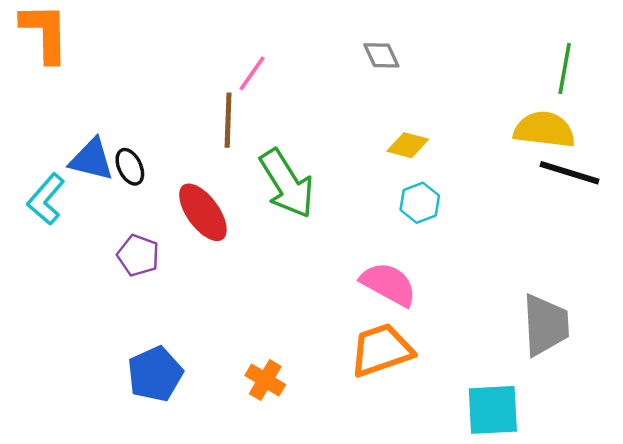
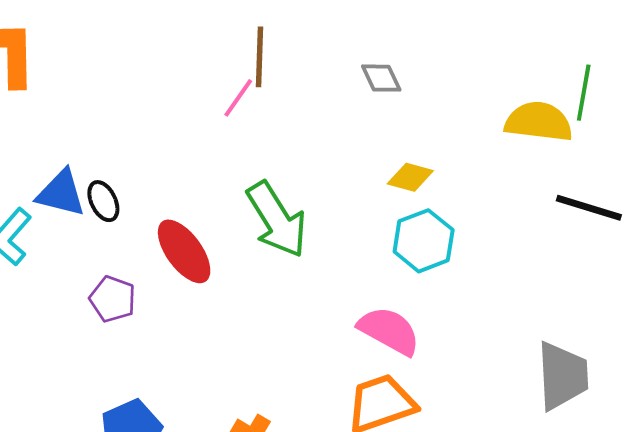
brown line: (228, 120) -> (259, 57), moved
yellow semicircle: (544, 130) -> (539, 122), moved
cyan hexagon: (420, 203) -> (424, 241), size x1.4

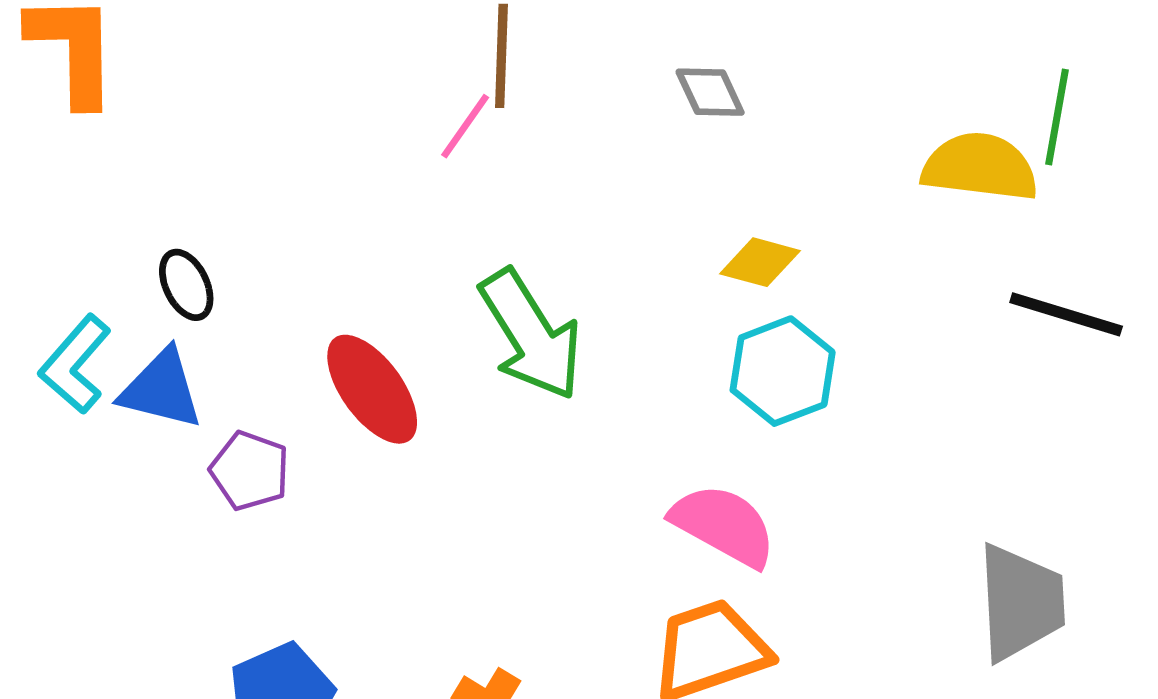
blue triangle: (61, 193) -> (161, 389), moved
black ellipse: (103, 201) -> (186, 285), moved

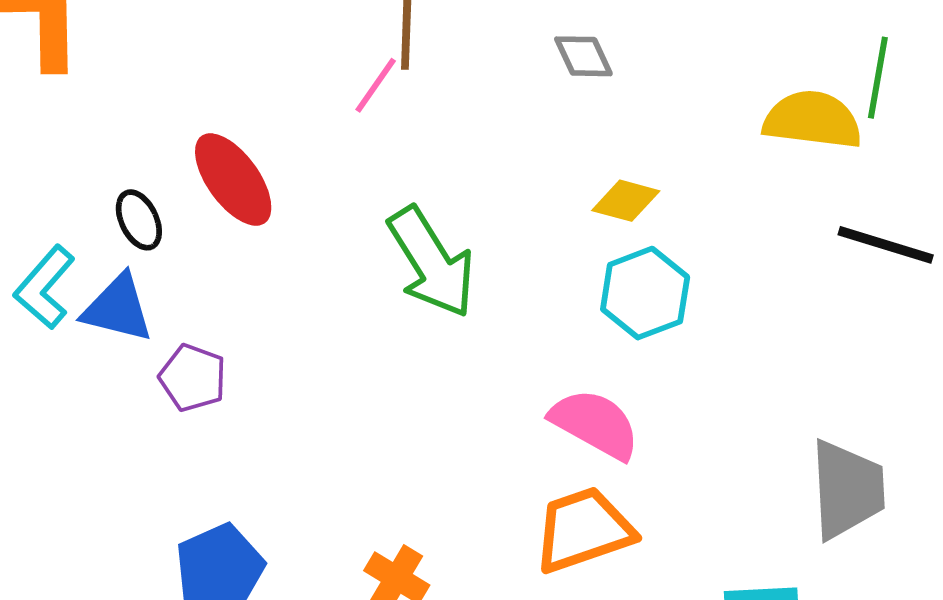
red ellipse: (372, 389) -> (233, 180), moved

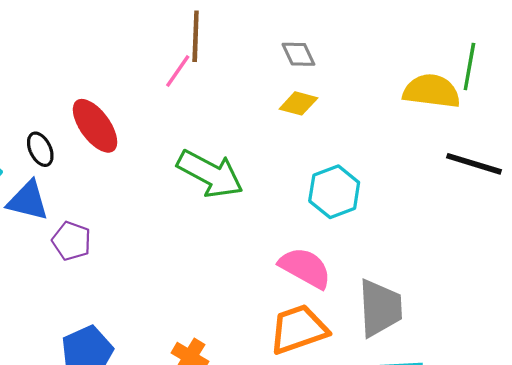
yellow diamond: (626, 201) -> (298, 103), moved
green arrow: (431, 262) -> (210, 174), turned -30
gray trapezoid: (847, 489) -> (380, 308), moved

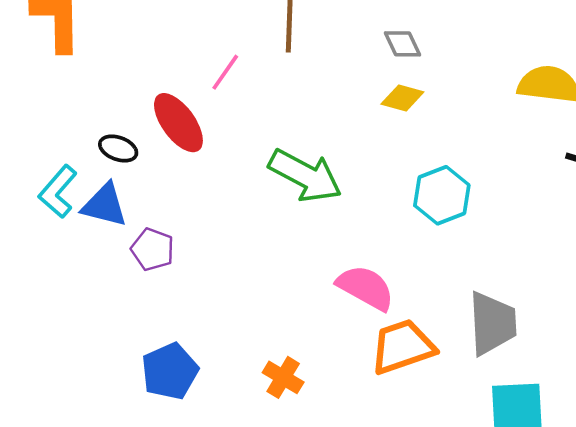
pink line: (178, 71) -> (225, 72), moved
black ellipse: (40, 149) -> (118, 149), turned -44
pink semicircle: (305, 268) -> (366, 288), moved

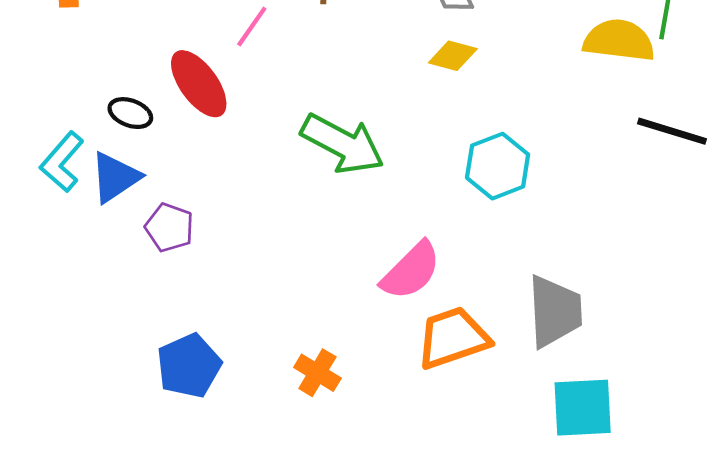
blue triangle: (105, 205) -> (115, 177), turned -48
pink semicircle: (366, 288) -> (411, 271), turned 106

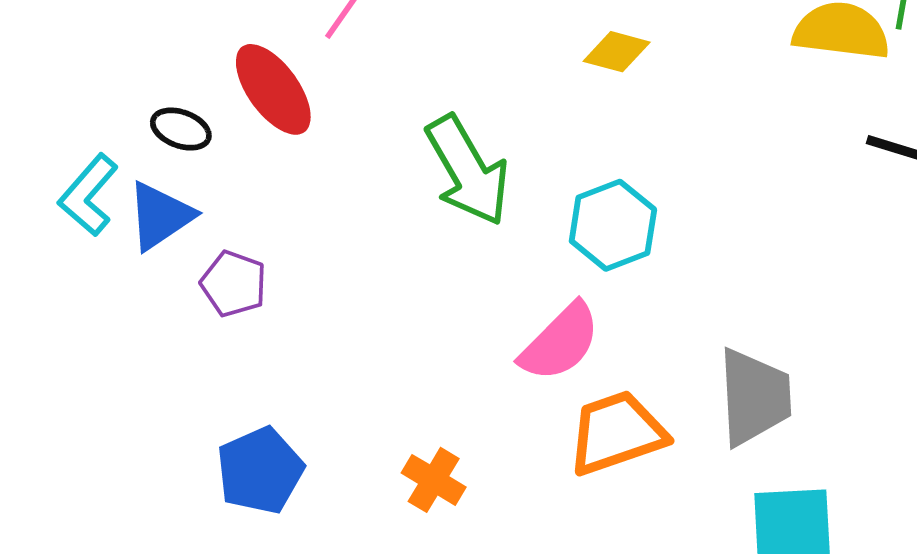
green arrow: (343, 144) -> (468, 171), turned 32
cyan hexagon: (498, 166) -> (613, 225), moved

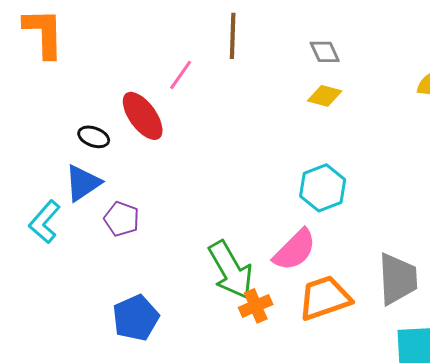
green arrow: (468, 171) -> (231, 270), moved
cyan L-shape: (88, 195) -> (45, 222), moved
orange cross: (434, 480) -> (256, 306), moved, turned 36

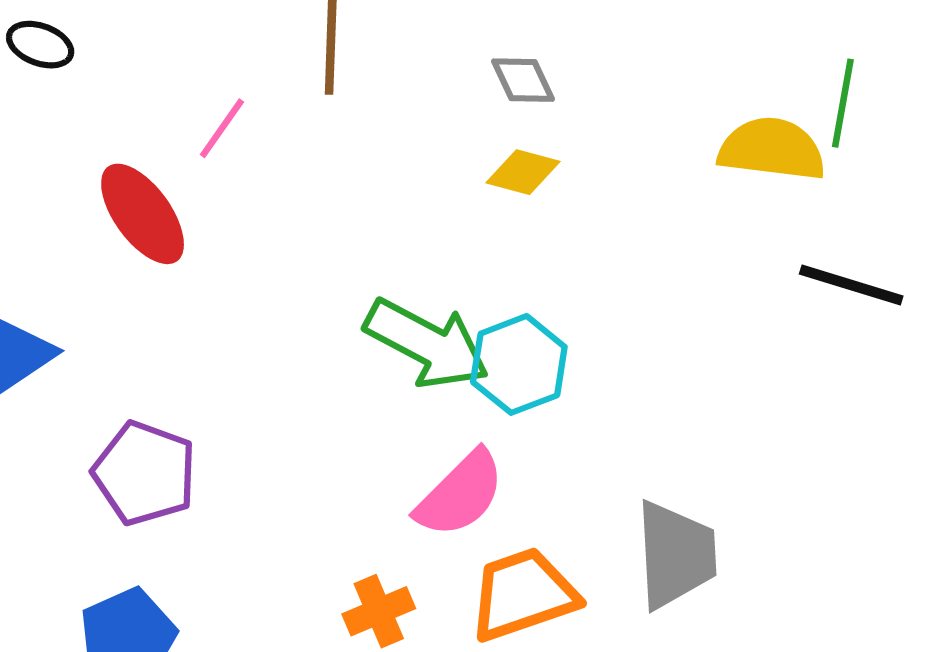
black ellipse: (94, 137) -> (40, 45), moved
purple pentagon: (122, 219) -> (145, 473), moved, size x1.4
green arrow: (231, 270) -> (427, 344), moved, turned -32

